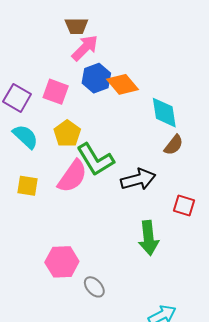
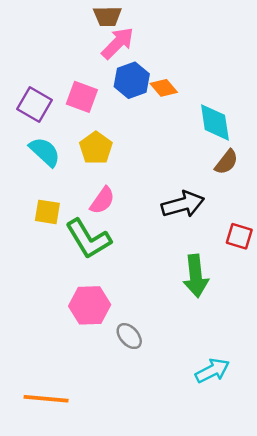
orange diamond: (122, 84) -> (164, 88), size x0.7
green L-shape: (95, 160) -> (88, 239), moved
pink semicircle: (72, 176) -> (102, 200), size x0.7

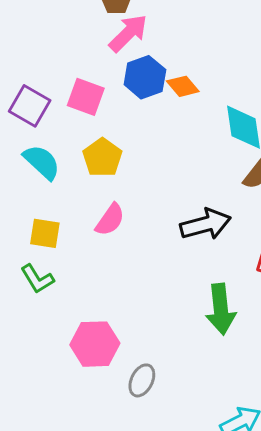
green L-shape: (88, 239) -> (37, 279), moved, size x0.6
gray ellipse: (129, 336) -> (142, 380), turned 68

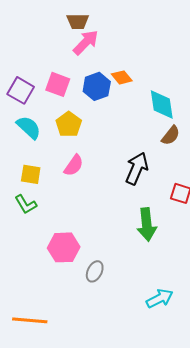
blue hexagon: (145, 77) -> (97, 86), moved
black arrow: (206, 224) -> (137, 168), turned -52

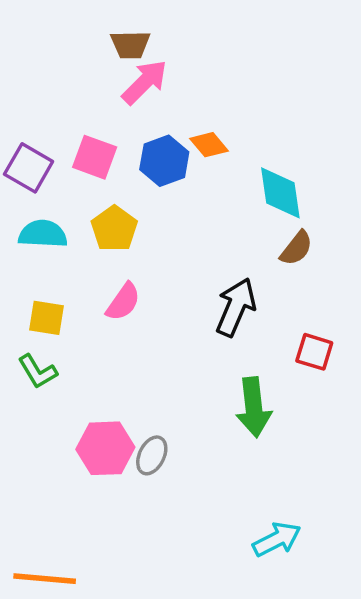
cyan semicircle: (29, 127) -> (43, 234), turned -40
gray ellipse: (95, 271) -> (152, 455), moved

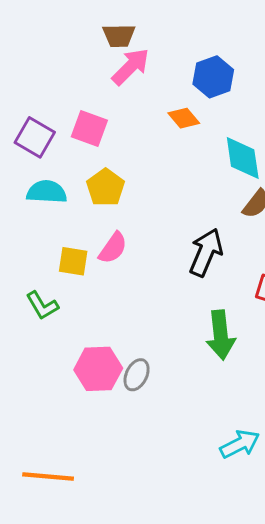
blue hexagon: (164, 161) -> (213, 77), moved
yellow square: (46, 318) -> (73, 261), moved

